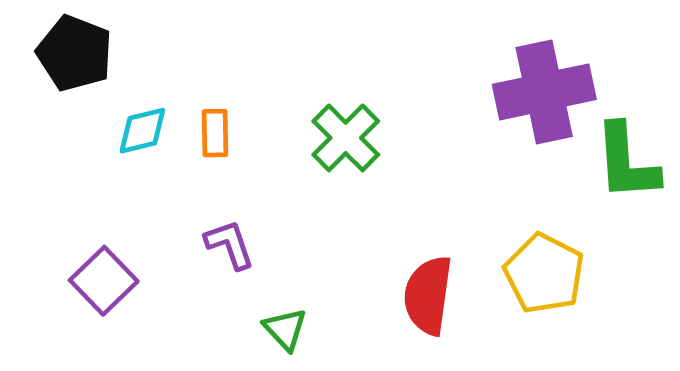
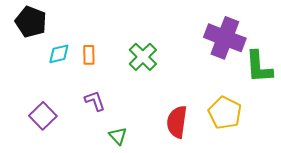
purple cross: (544, 92) -> (225, 38), turned 33

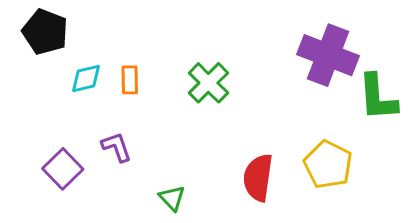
purple L-shape: (95, 101) -> (117, 147), moved

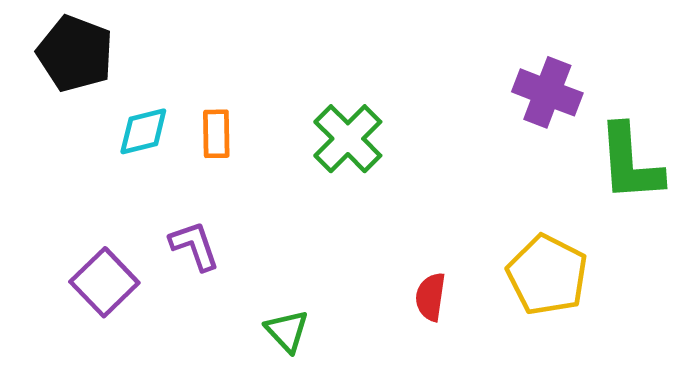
purple cross: (328, 55) -> (547, 92), size x0.7
red semicircle: (258, 178) -> (431, 297), size x0.6

